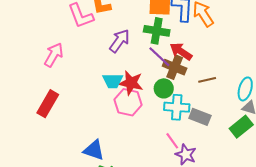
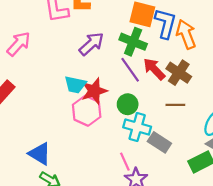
brown cross: (175, 67) -> (179, 73), moved
red star: (131, 83) -> (94, 91), turned 30

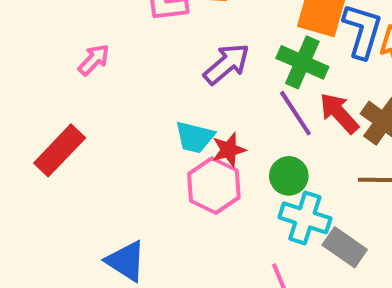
pink arrow: (19, 44) -> (94, 60), size x0.7
red star: (94, 91) -> (229, 150), size x0.7

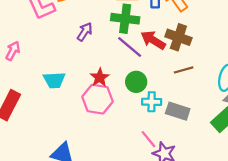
purple arrow: (227, 64) -> (85, 32), size x0.7
cyan trapezoid: (195, 137) -> (54, 80), moved
cyan cross: (305, 218) -> (152, 102), size x0.7

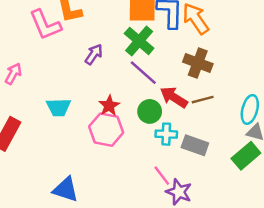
green cross: (125, 19) -> (139, 41), turned 32
red arrow: (153, 40) -> (174, 97), moved

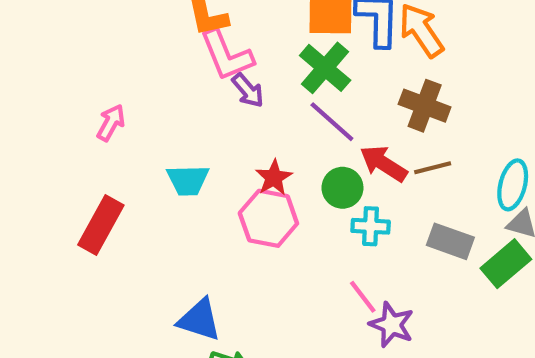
pink L-shape: (45, 25) -> (227, 55), moved
purple arrow: (94, 54) -> (248, 90), turned 105
gray rectangle: (195, 145) -> (450, 241), moved

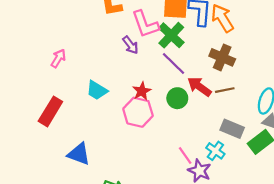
pink L-shape: (227, 55) -> (145, 24), moved
cyan trapezoid: (188, 180) -> (97, 90), turned 30
cyan cross: (371, 226) -> (215, 151), moved, turned 30
blue triangle: (199, 320) -> (79, 154), moved

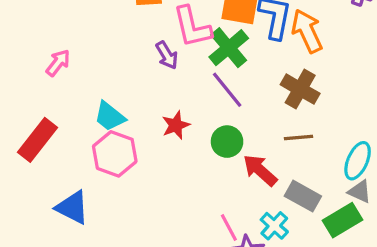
red arrow: (199, 87) -> (260, 170), moved
pink hexagon: (138, 112) -> (115, 154), moved

